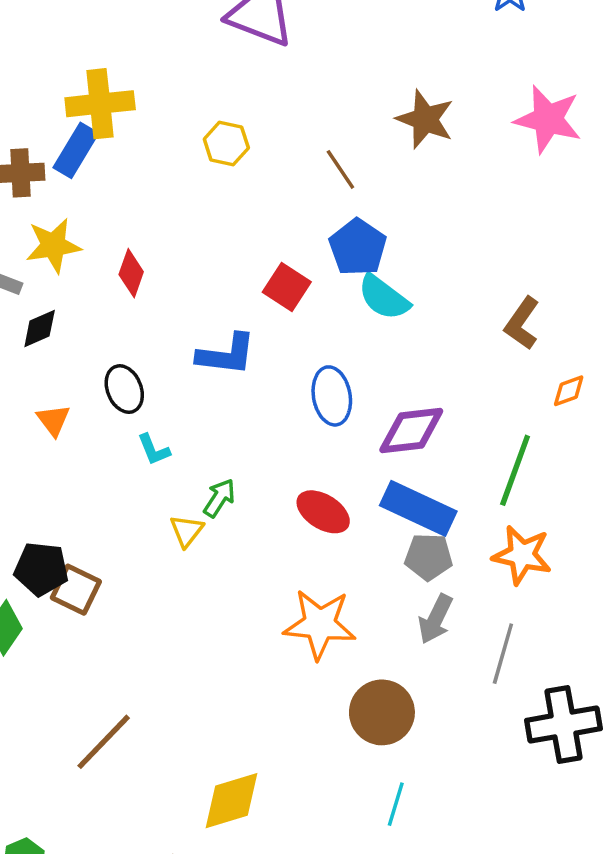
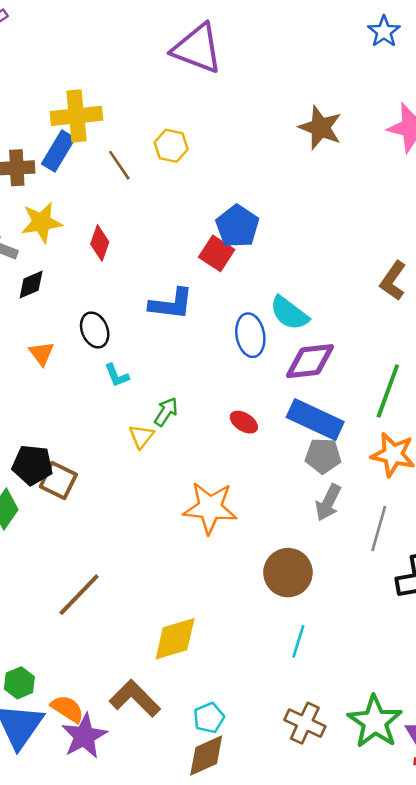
brown line: (340, 169) -> (119, 165), moved
blue pentagon: (358, 247) -> (237, 226), moved
cyan semicircle: (384, 297) -> (289, 313), moved
red ellipse: (323, 512) -> (244, 422), size x0.7
orange star: (320, 624) -> (210, 508), moved

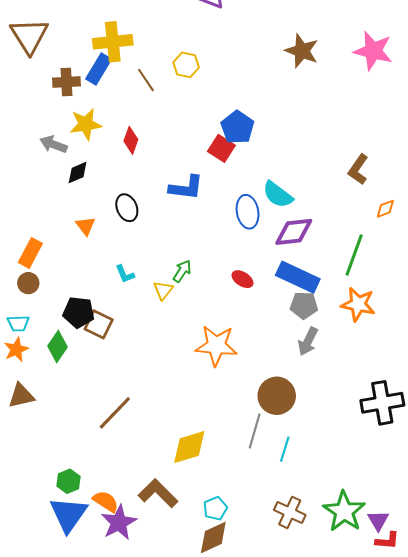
cyan L-shape: (117, 375) -> (125, 274), moved
gray line: (379, 528) -> (255, 431), moved

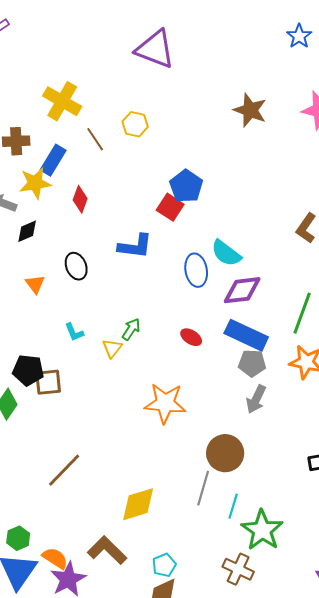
yellow cross: (113, 42) -> (62, 101), turned 36
blue rectangle: (99, 69) -> (53, 160), moved
brown square: (99, 324) -> (48, 382), turned -32
green star: (344, 511) -> (262, 530), moved

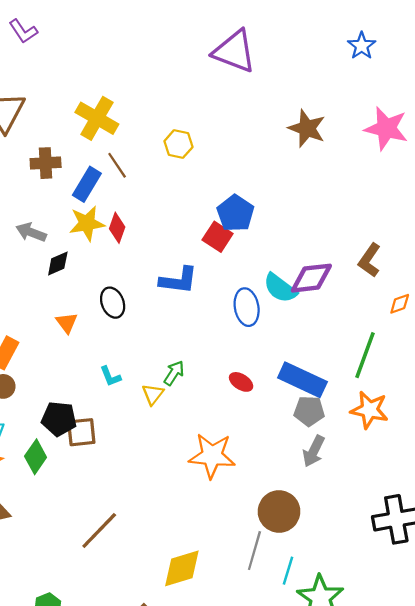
purple triangle: (155, 49) -> (234, 51), moved
brown line: (95, 139) -> (117, 165), moved
yellow star: (35, 183) -> (87, 223), moved
purple diamond: (242, 290) -> (311, 278), moved

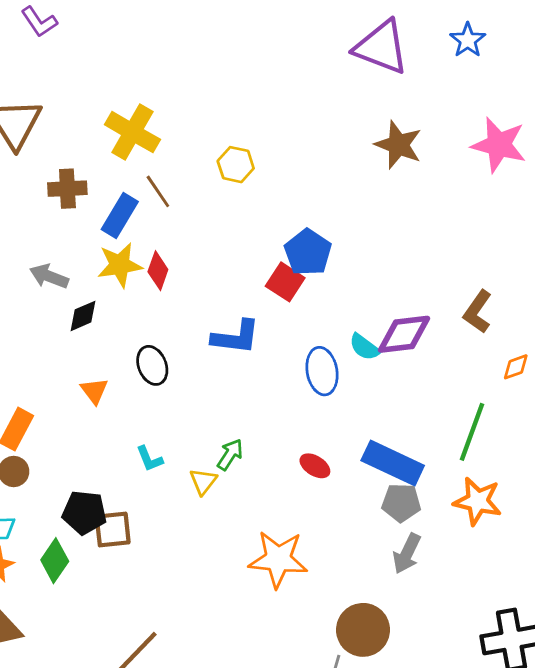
purple triangle: (234, 51) -> (381, 47), moved
cyan semicircle: (280, 288) -> (364, 347), size x0.7

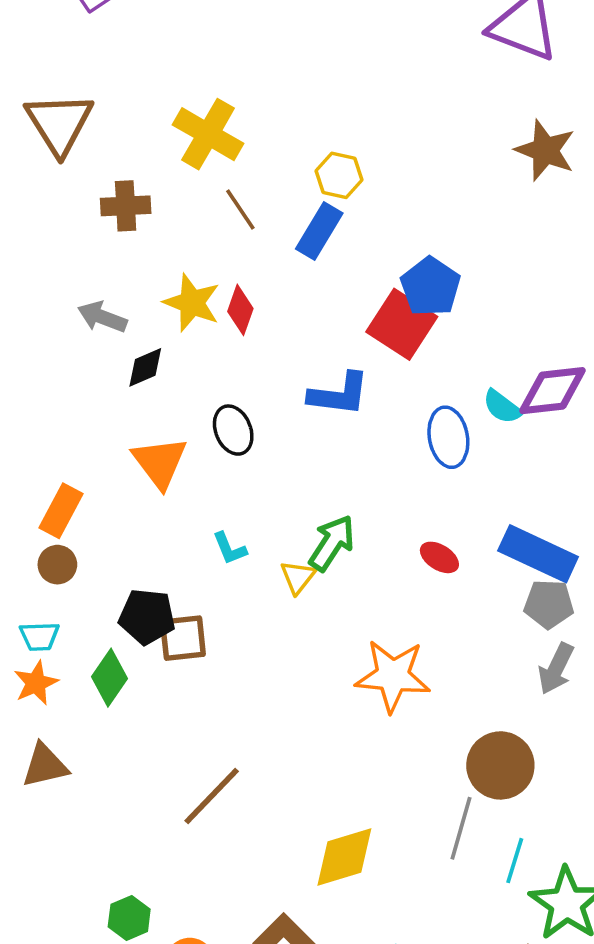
blue rectangle: (120, 215) -> (319, 231), moved
yellow star: (120, 265) -> (192, 303), turned 30
red square: (285, 282) -> (402, 324), size x1.4
orange triangle: (94, 391) -> (160, 462), size x1.6
green arrow: (230, 455) -> (332, 543), size x1.4

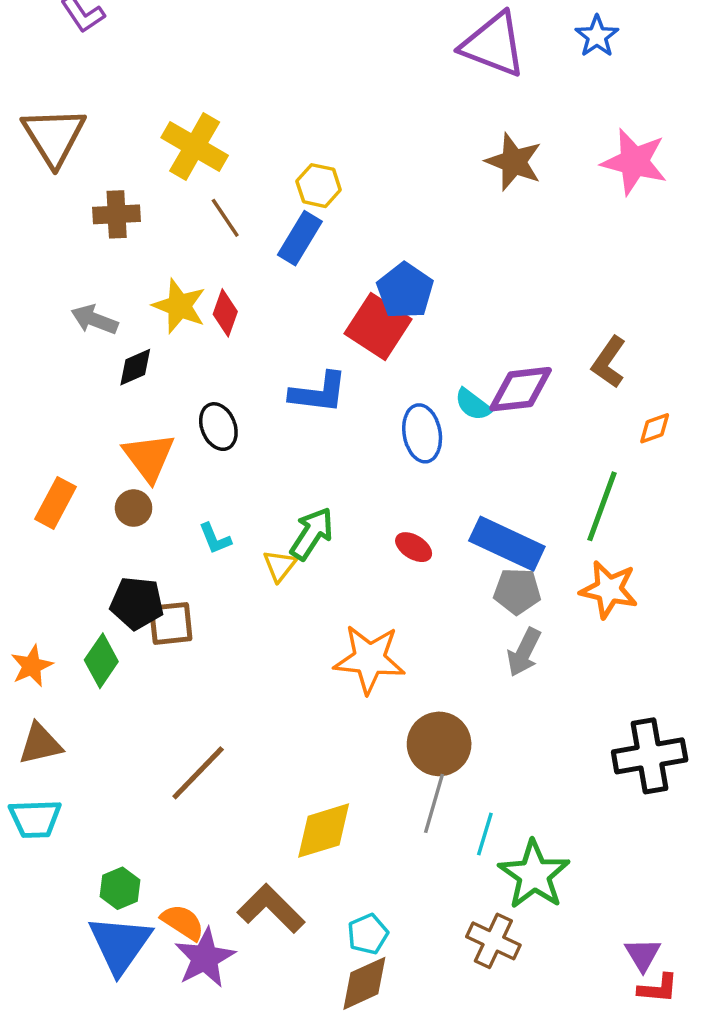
brown circle: (57, 565) -> (134, 508), moved
cyan trapezoid: (39, 636) -> (35, 819), moved, size x1.4
brown circle: (500, 765) -> (439, 744), moved

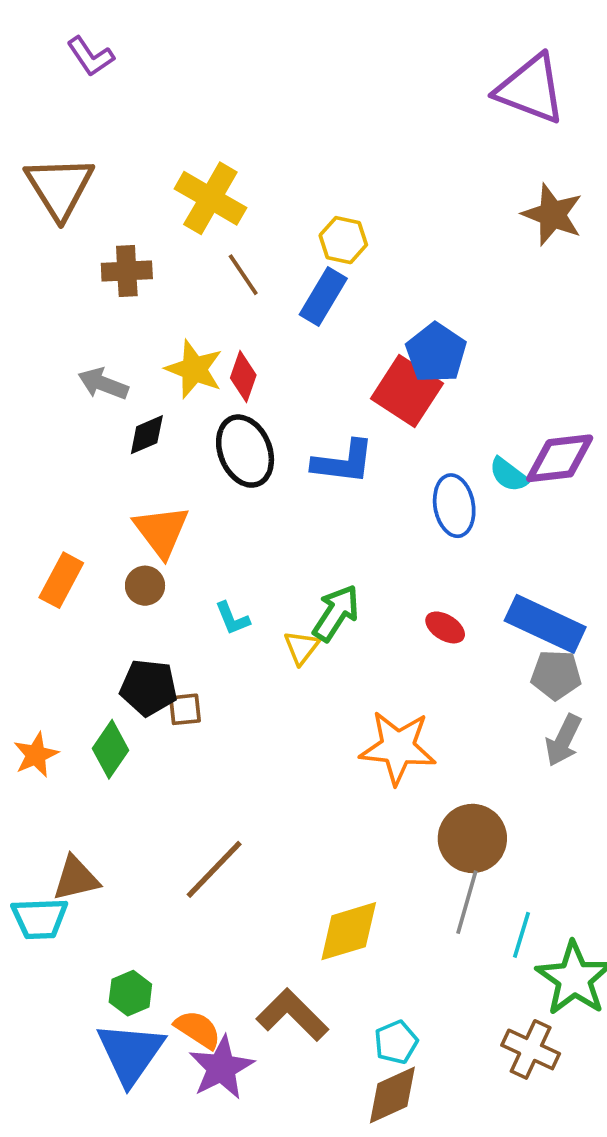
black ellipse: (218, 427) -> (245, 451), moved, size x1.4
brown square: (171, 623) -> (185, 709), size x0.7
brown triangle: (40, 744) -> (76, 878), moved

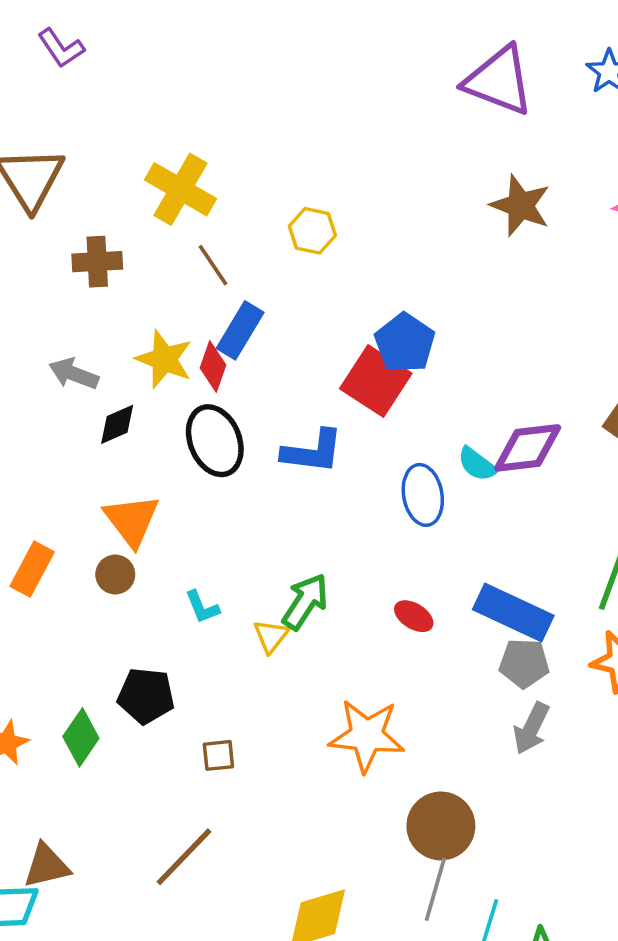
blue rectangle: (323, 296) -> (240, 330), moved
black pentagon: (149, 688) -> (146, 696), moved
brown square: (185, 709) -> (218, 755), moved

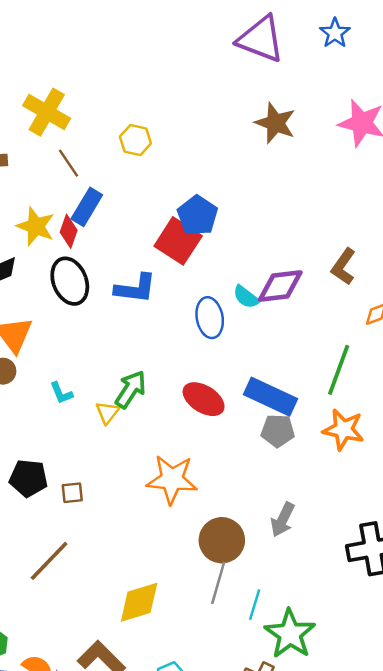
red ellipse: (414, 616) -> (204, 399), size x1.6
black pentagon: (146, 696) -> (28, 478), moved
gray arrow: (531, 728) -> (283, 520), moved

